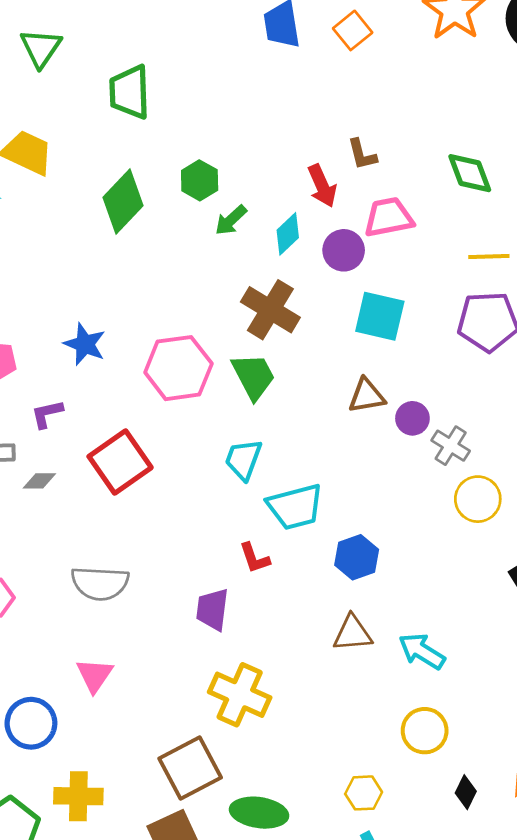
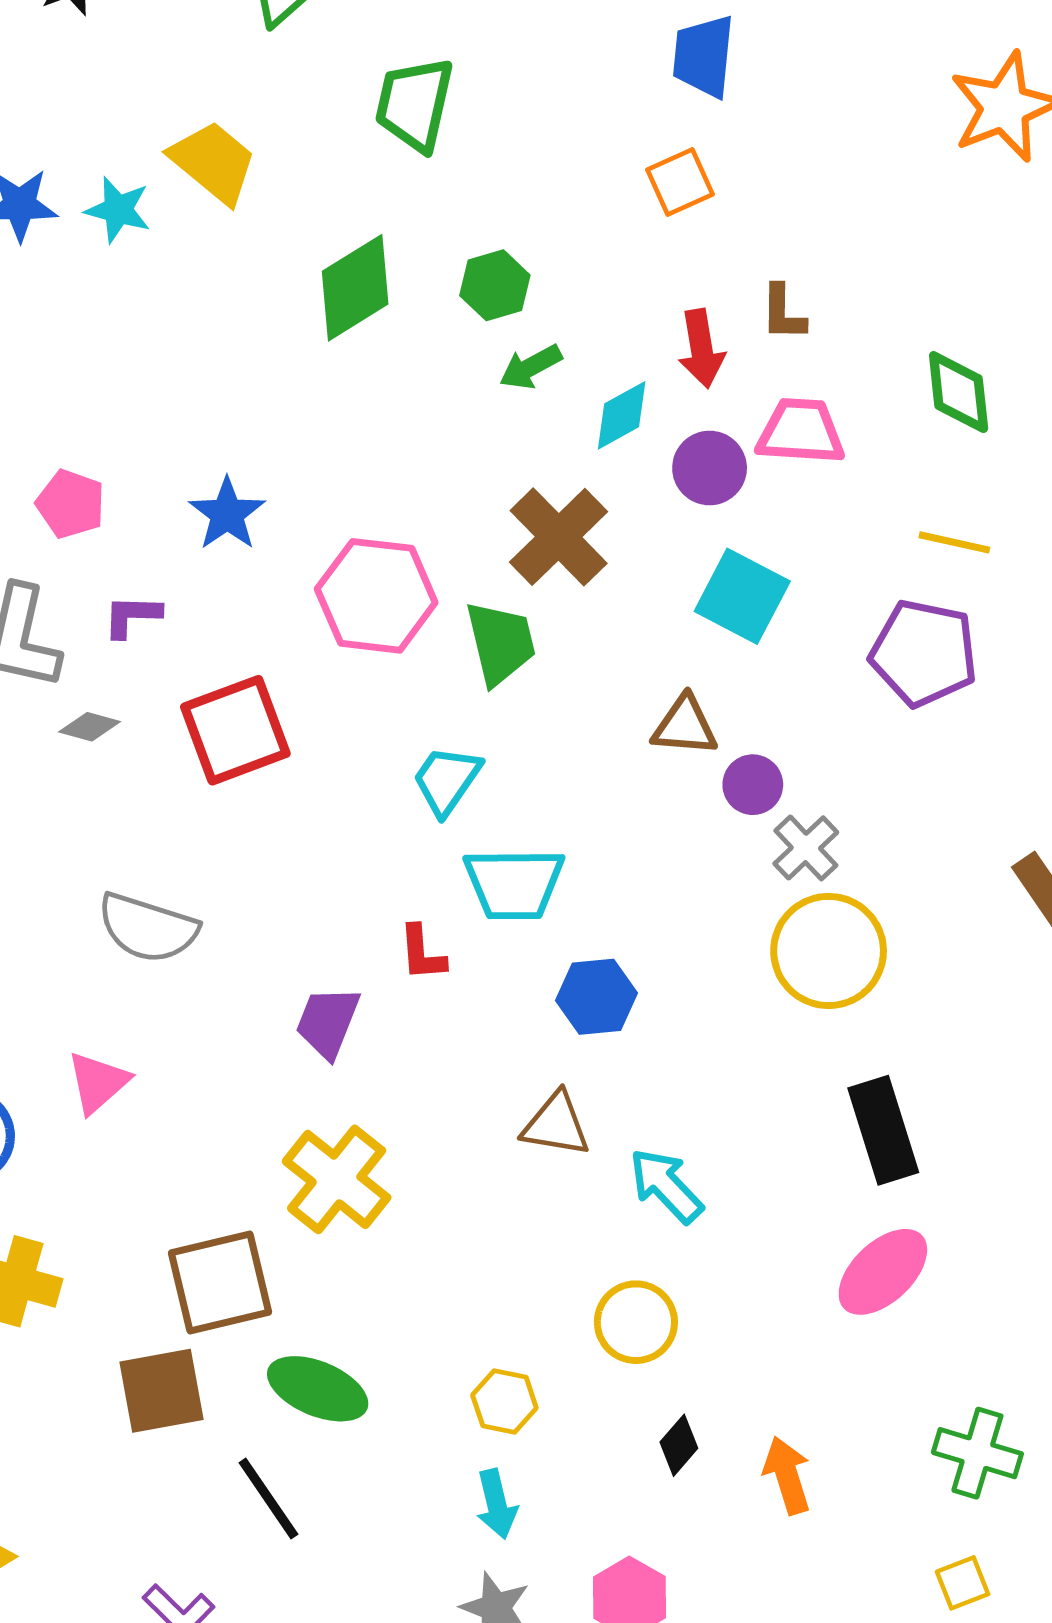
orange square: (353, 30) -> (680, 182), moved
yellow circle: (478, 499) -> (829, 951), size x1.4

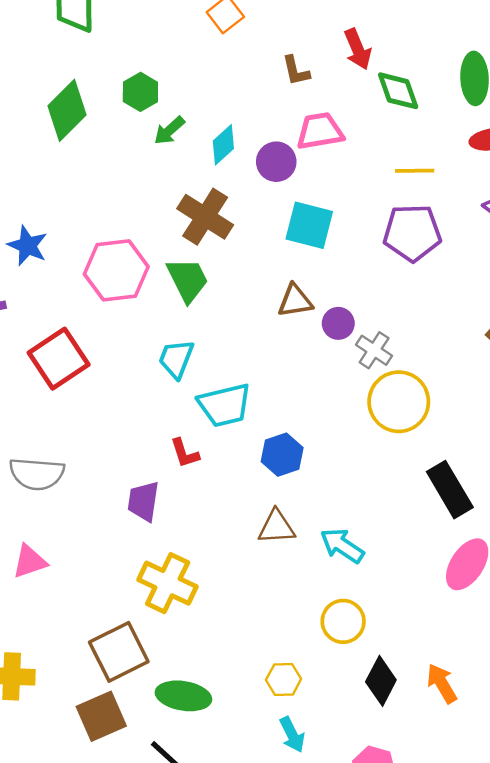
red arrow: (701, 349) -> (358, 49), moved
pink triangle: (98, 1082) -> (30, 561), turned 36
black diamond: (679, 1445) -> (381, 681), size x1.5

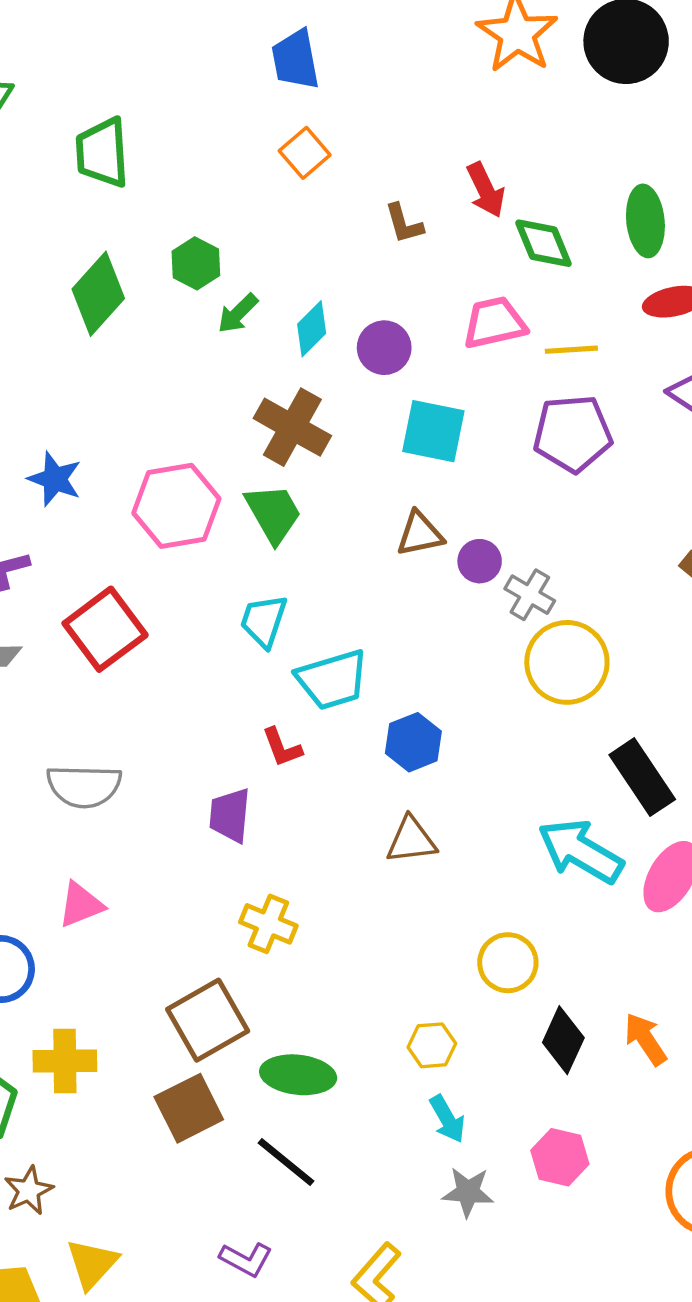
pink trapezoid: (320, 131) -> (494, 323), moved
cyan arrow: (342, 546) -> (581, 851), moved, size x1.4
yellow cross: (168, 583) -> (268, 924), size x0.7

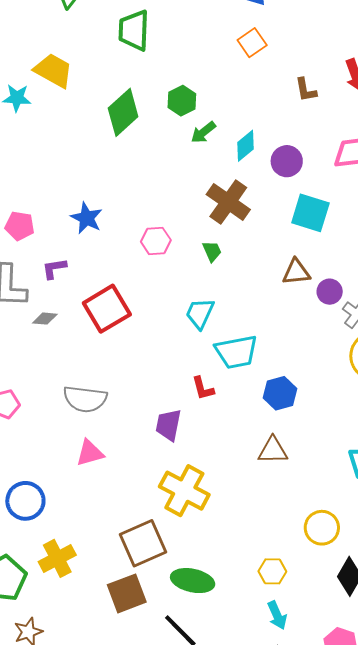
pink hexagon: (176, 506) -> (156, 241), size x0.6
green trapezoid: (273, 513) -> (212, 251), size x0.6
pink triangle: (81, 905) -> (90, 453), moved
yellow cross: (268, 924) -> (184, 491), size x1.5
yellow cross: (65, 1061) -> (57, 558), turned -33

